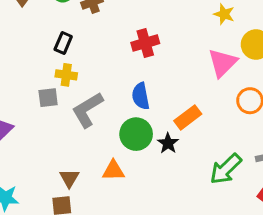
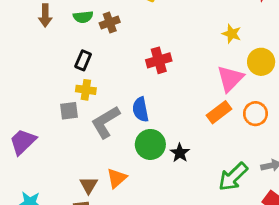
blue semicircle: (141, 96) -> (141, 109), moved
orange rectangle: (188, 117) -> (219, 112), moved
orange triangle: (113, 171) -> (117, 178), moved, turned -40

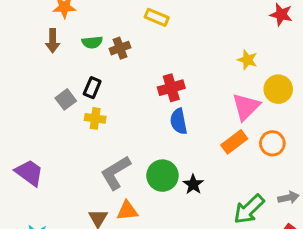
blue semicircle: (141, 109) -> (179, 121), moved
gray square: (69, 111) -> (66, 99), moved, turned -30
gray L-shape: (105, 122) -> (116, 173), moved
purple trapezoid: (23, 142) -> (29, 173), turned 80
orange triangle: (117, 178) -> (127, 211), turned 35

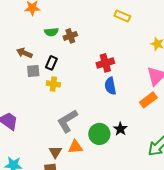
yellow rectangle: (157, 17) -> (122, 16), moved
brown arrow: (53, 41) -> (24, 53), moved, turned 112
gray square: (66, 99) -> (33, 71), turned 32
green circle: (162, 176) -> (99, 134), moved

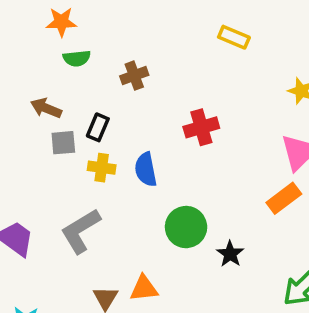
green semicircle: (51, 32) -> (77, 58), moved
blue semicircle: (110, 86) -> (146, 169), moved
gray L-shape: (67, 121) -> (81, 231), moved
green circle: (99, 134) -> (186, 227), moved

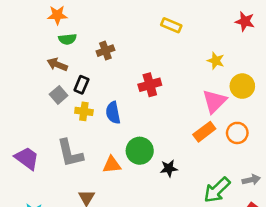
brown arrow: (46, 108) -> (57, 65), moved
gray square: (63, 143) -> (59, 95), turned -36
gray L-shape: (81, 231) -> (70, 153), turned -72
black star: (230, 254) -> (169, 168), turned 30
orange triangle: (144, 288) -> (112, 165), moved

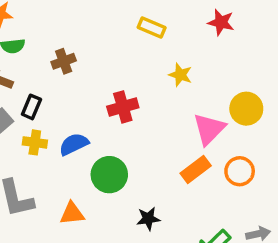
red star: (245, 21) -> (221, 22), moved
yellow star: (216, 61) -> (180, 75), moved
blue semicircle: (113, 113) -> (74, 144), turned 75
green circle: (140, 151) -> (109, 175), moved

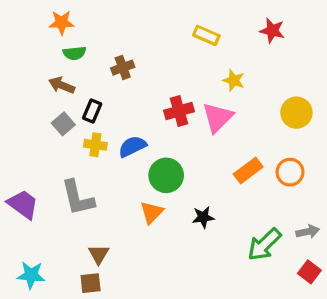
pink triangle: (209, 129) -> (218, 117), moved
orange triangle: (72, 214) -> (152, 212), moved, turned -40

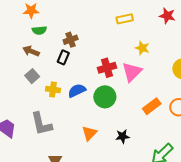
yellow rectangle: (206, 35) -> (125, 19), turned -35
black rectangle: (92, 111) -> (63, 57), moved
green circle: (166, 175) -> (105, 97), moved

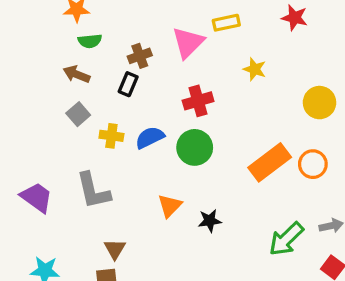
pink triangle: (132, 72) -> (188, 43), moved
orange rectangle: (152, 106) -> (270, 162), size x1.4
black star: (123, 136) -> (210, 221), moved

